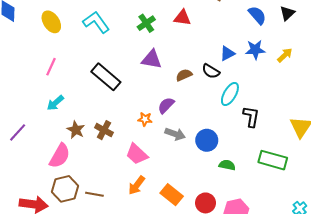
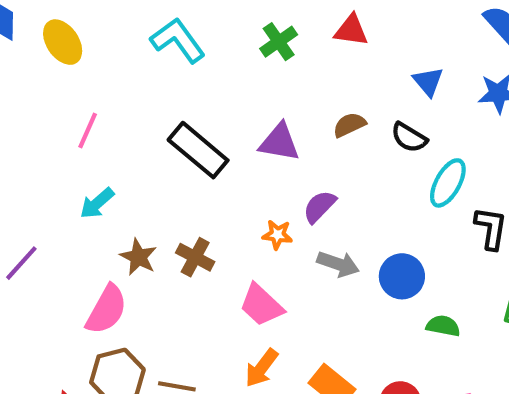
yellow ellipse: (51, 22) -> (63, 42), moved
blue triangle: (227, 54) -> (428, 82), moved, turned -42
purple triangle: (152, 59) -> (279, 142), moved
brown semicircle: (184, 75) -> (349, 125), moved

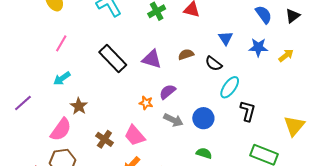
brown cross: (195, 257) -> (104, 139), moved
blue circle: (402, 276) -> (203, 118), moved
green semicircle: (443, 326) -> (204, 153), moved

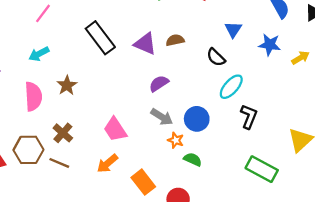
brown semicircle: (186, 54) -> (175, 40), moved
orange star: (146, 103) -> (176, 140), moved
brown star: (79, 106) -> (67, 85), moved
pink semicircle: (61, 129) -> (33, 97), moved, turned -45
brown cross: (104, 139) -> (63, 133), moved

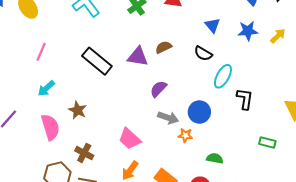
green semicircle: (193, 159) -> (215, 158), moved
green rectangle: (262, 169) -> (267, 142), size x0.6

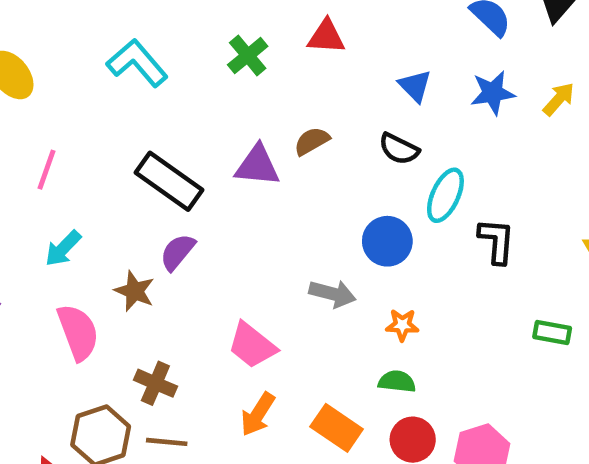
purple semicircle: (158, 89) -> (177, 252), moved
blue circle: (199, 112) -> (387, 241), moved
orange star: (185, 135) -> (402, 325), moved
green semicircle: (215, 158) -> (397, 382), moved

